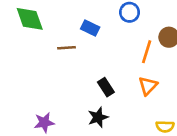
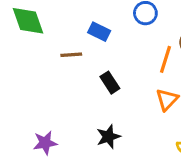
black rectangle: (106, 87) -> (110, 83), moved

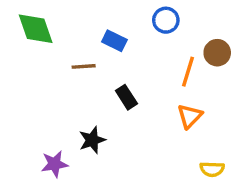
black star: (108, 137) -> (92, 140), moved

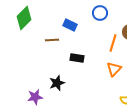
green diamond: (36, 29) -> (24, 18), turned 65
black rectangle: (126, 97) -> (77, 58), turned -48

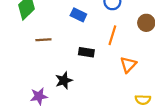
brown line: (52, 40) -> (43, 40), moved
orange line: (113, 43) -> (112, 35), moved

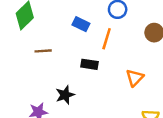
orange line: (112, 35) -> (107, 39), moved

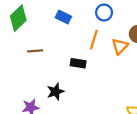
blue rectangle: (81, 24) -> (63, 17), moved
orange triangle: (135, 78) -> (120, 46), moved

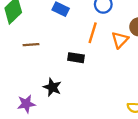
black star: (55, 92) -> (52, 87), turned -30

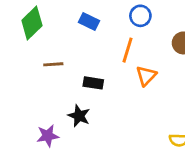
orange triangle: (120, 40) -> (146, 76), moved
black rectangle: (76, 58) -> (93, 83), moved

